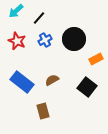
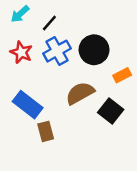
blue cross: (45, 40) -> (57, 51), size x1.5
brown semicircle: (52, 80) -> (80, 93), moved, size x1.6
brown rectangle: (43, 111) -> (46, 131), moved

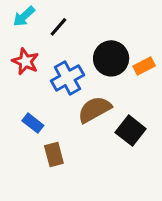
blue cross: (57, 51) -> (67, 78), moved
orange rectangle: (122, 75) -> (144, 66), moved
blue rectangle: (28, 105) -> (33, 123), size x0.6

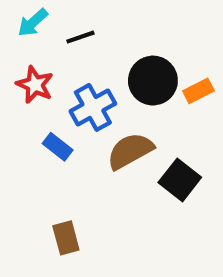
black line: (58, 27) -> (80, 37), turned 30
blue rectangle: (33, 123) -> (58, 147), moved
brown rectangle: (54, 155) -> (66, 238), moved

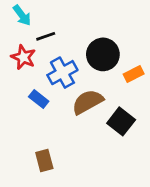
cyan arrow: (33, 23) -> (22, 15), turned -85
black line: (80, 37) -> (46, 36), moved
orange rectangle: (198, 91) -> (134, 74), moved

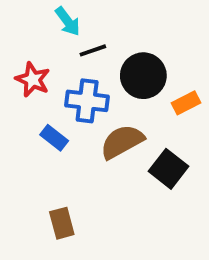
cyan arrow: (22, 15) -> (68, 21), moved
black line: (46, 36) -> (93, 50), moved
blue cross: (62, 73) -> (87, 101), turned 36

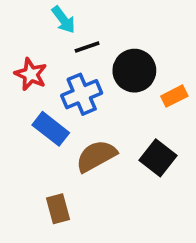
blue cross: (87, 101) -> (82, 94), turned -30
blue rectangle: (54, 138) -> (51, 129), size x1.4
brown semicircle: (122, 142) -> (96, 156), moved

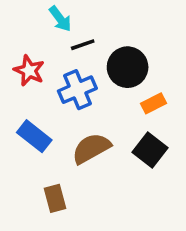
orange rectangle: (174, 96) -> (153, 103), moved
blue rectangle: (51, 129) -> (34, 136), moved

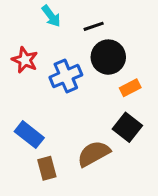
black line: (83, 45) -> (94, 26), moved
blue rectangle: (34, 136) -> (29, 135), moved
brown semicircle: (91, 148) -> (94, 154), moved

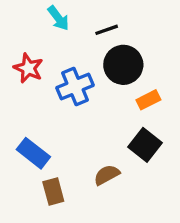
brown semicircle: (94, 154) -> (107, 175), size x0.7

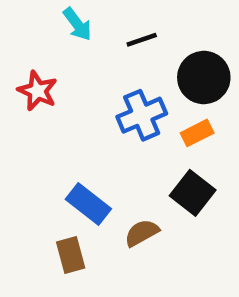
black circle: (123, 65) -> (204, 77), moved
blue cross: (75, 86) -> (142, 115), moved
blue rectangle: (33, 153) -> (88, 204), moved

